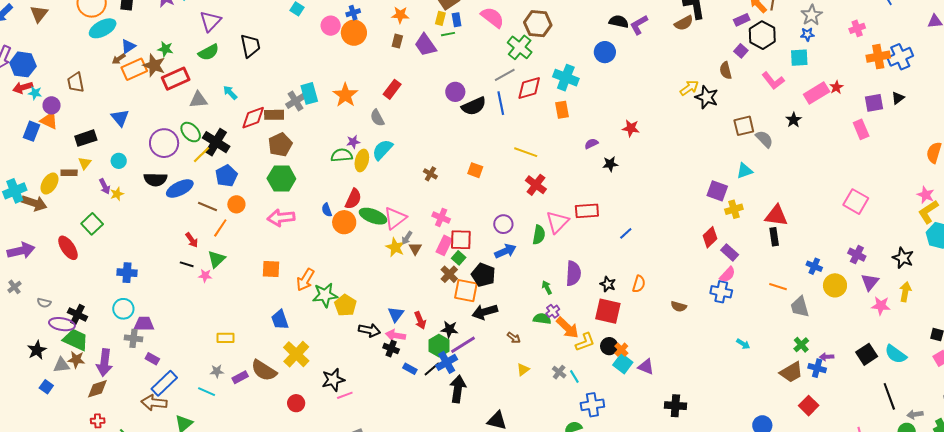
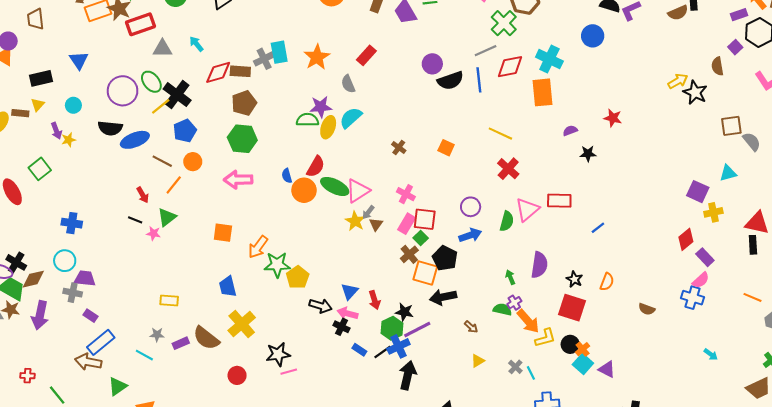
orange rectangle: (562, 110) -> (542, 92), size x1.5
purple star: (353, 142) -> (321, 107), size x1.5
brown diamond: (97, 389) -> (33, 279), moved

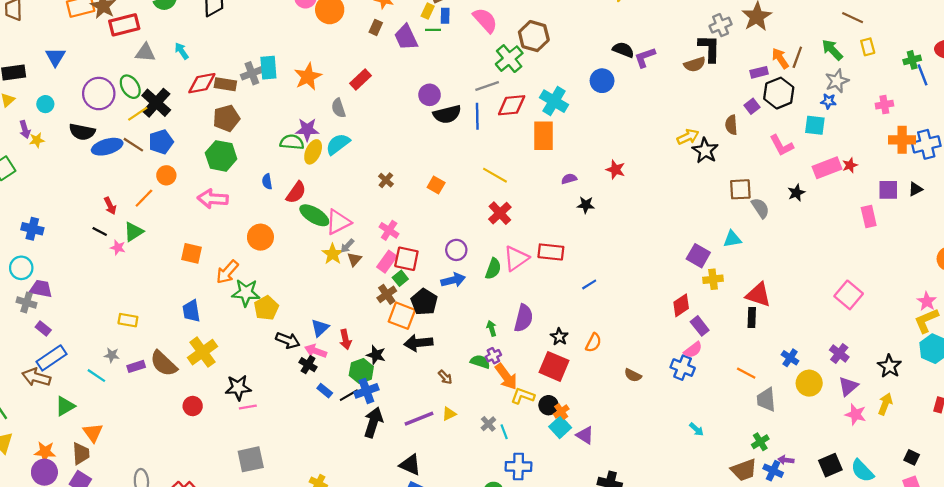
brown line: (162, 161) -> (133, 145), moved
blue semicircle: (287, 176) -> (267, 182), moved
orange circle: (304, 190) -> (260, 237), moved
purple line: (417, 329) -> (419, 419), moved
yellow L-shape: (545, 338) -> (523, 396), turned -150

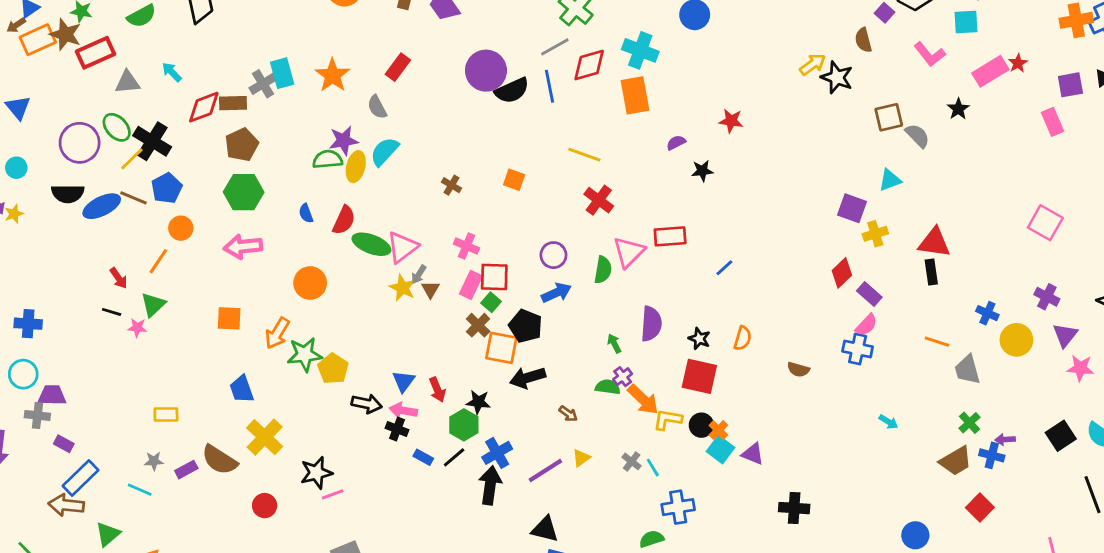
purple circle: (430, 95) -> (486, 71), size x1.5
blue cross: (366, 391) -> (497, 453), moved

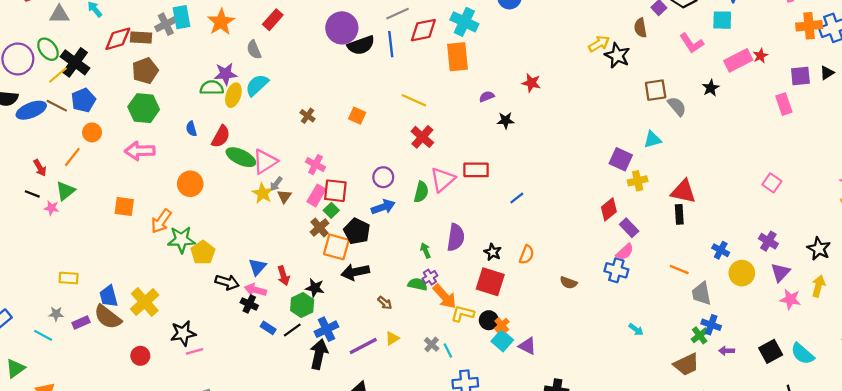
pink square: (1045, 223) -> (772, 183), size x0.7
blue trapezoid: (242, 389) -> (109, 296), moved
blue cross: (992, 455) -> (711, 325), moved

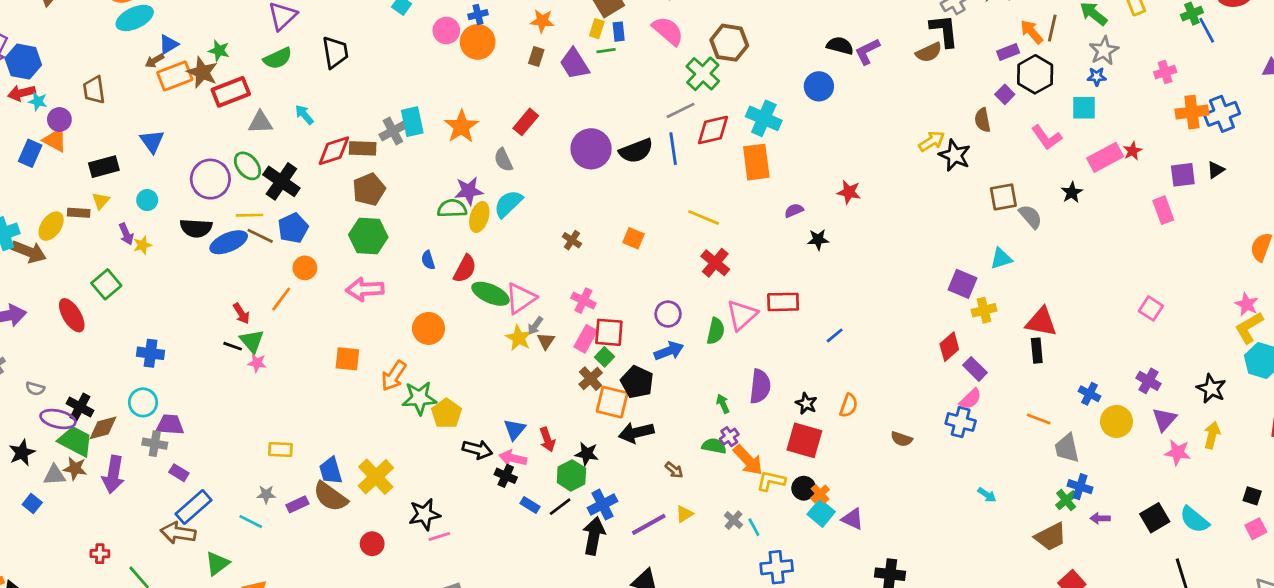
purple circle: (342, 28) -> (591, 149), moved
yellow line: (58, 75) -> (250, 215), moved, turned 40
green triangle: (65, 191) -> (252, 341), moved, turned -30

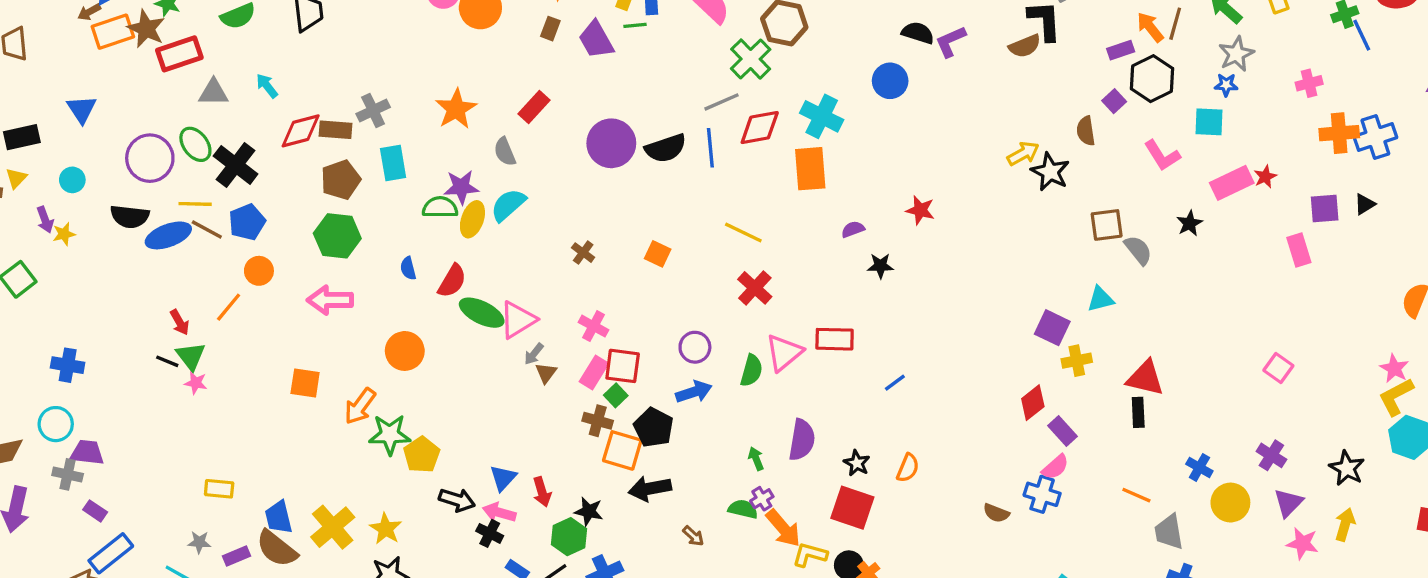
cyan rectangle: (412, 122) -> (393, 163), moved
yellow star: (519, 338) -> (386, 529), moved
brown cross: (591, 379) -> (598, 421), turned -35
brown semicircle: (902, 439) -> (996, 513), moved

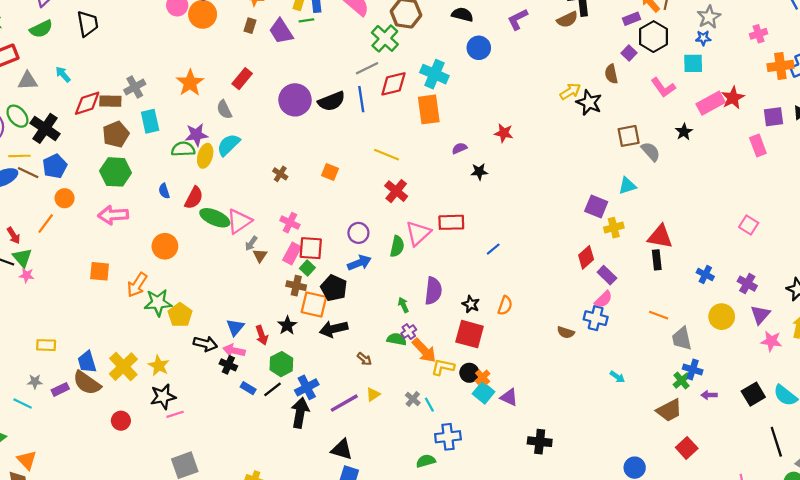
black semicircle: (918, 33) -> (462, 15), moved
red star: (1265, 177) -> (733, 98), size x1.5
blue cross: (1199, 468) -> (705, 275), moved
black star: (589, 511) -> (287, 325), moved, turned 30

